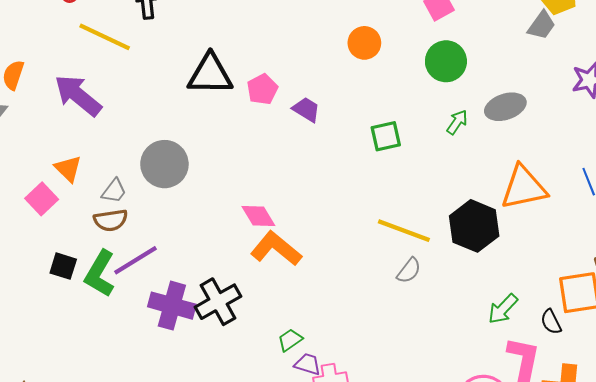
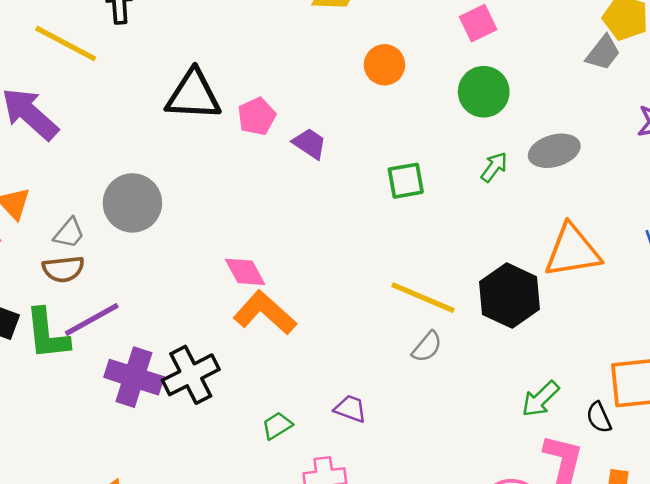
green L-shape: (100, 274) -> (47, 334), turned -39
purple trapezoid: (308, 364) -> (350, 409), moved

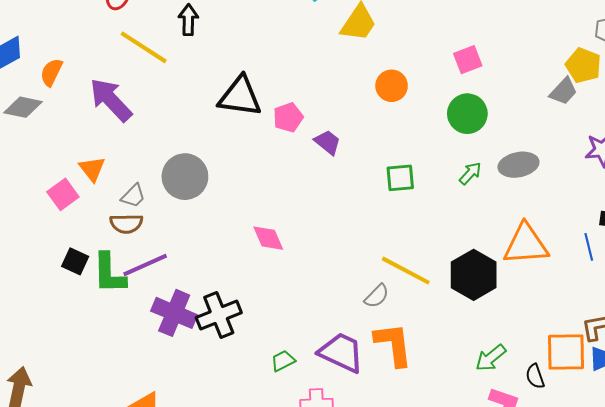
orange L-shape: (265, 313) -> (393, 344), moved, turned 36
gray semicircle: (427, 347) -> (377, 296), moved
purple trapezoid: (350, 409) -> (341, 352), size x1.8

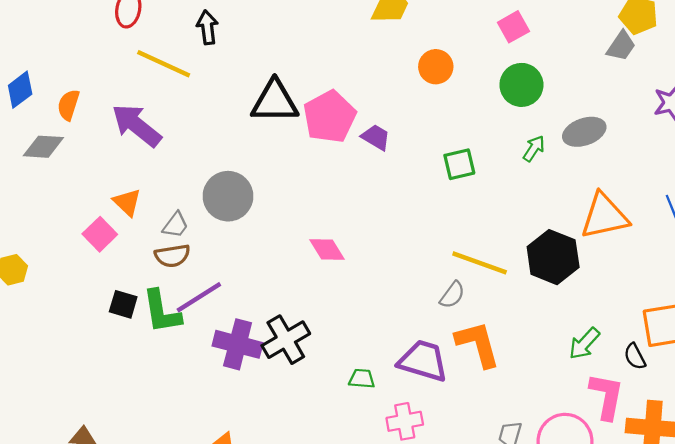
pink pentagon: (288, 117) -> (330, 117), size x1.6
green trapezoid: (283, 361) -> (362, 379), turned 40

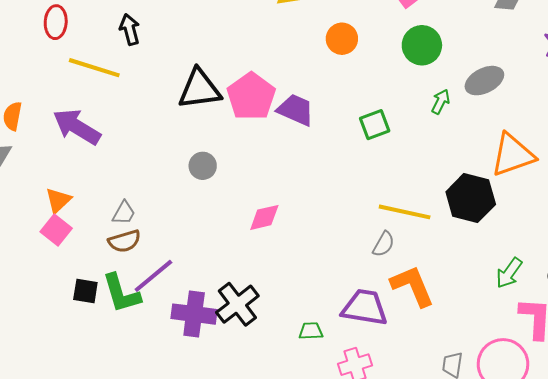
purple trapezoid: (376, 137) -> (296, 110), size x1.4
gray circle: (228, 196) -> (203, 166), moved, size x0.6
orange triangle: (127, 202) -> (58, 200), moved, turned 40
pink diamond: (327, 249) -> (264, 217), turned -64

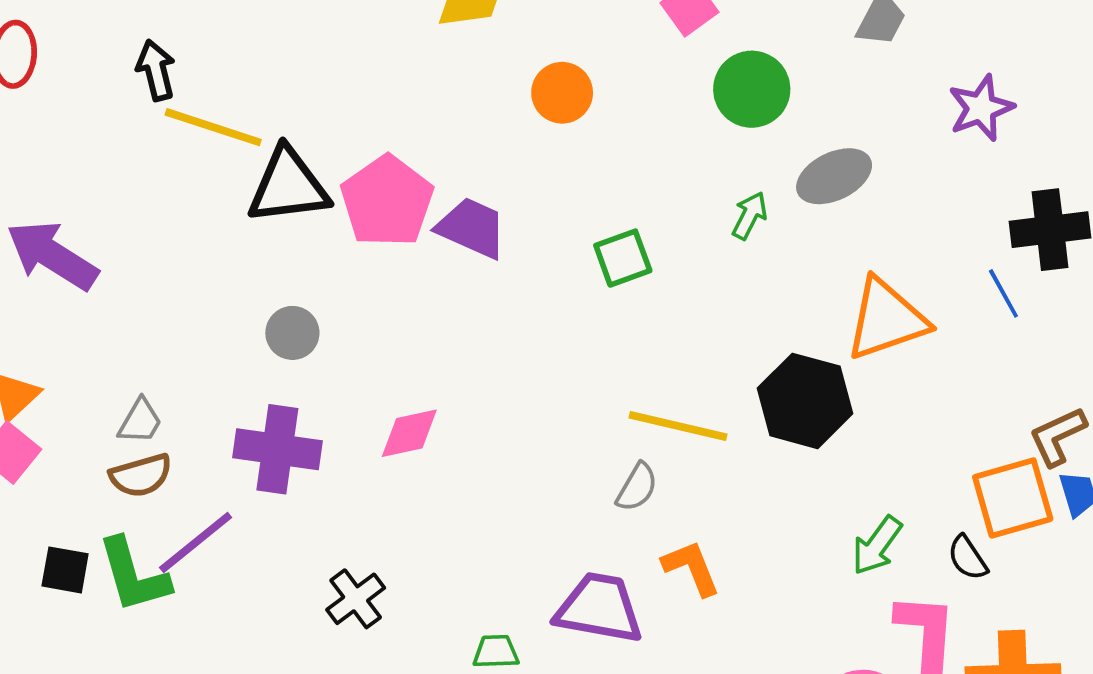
green circle: (422, 45) -> (752, 89), moved
yellow line: (94, 68) -> (213, 127), moved
orange L-shape: (412, 286) -> (691, 568), size x0.7
black cross: (237, 304) -> (356, 599), size x0.7
purple cross: (194, 314) -> (277, 449), moved

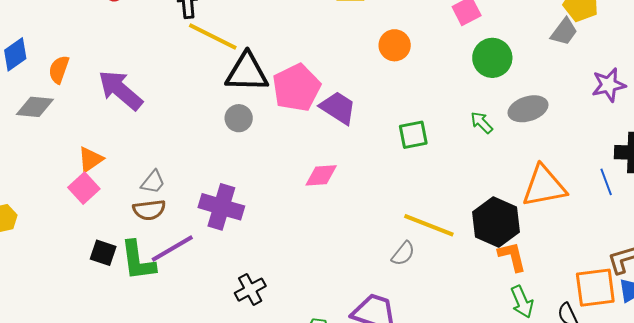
green arrow: (750, 216) -> (482, 123), turned -80
gray circle: (292, 333) -> (239, 118), moved
pink diamond: (409, 433) -> (321, 175), moved
green arrow: (877, 545) -> (522, 302), turned -68
orange L-shape: (691, 568) -> (512, 256), moved

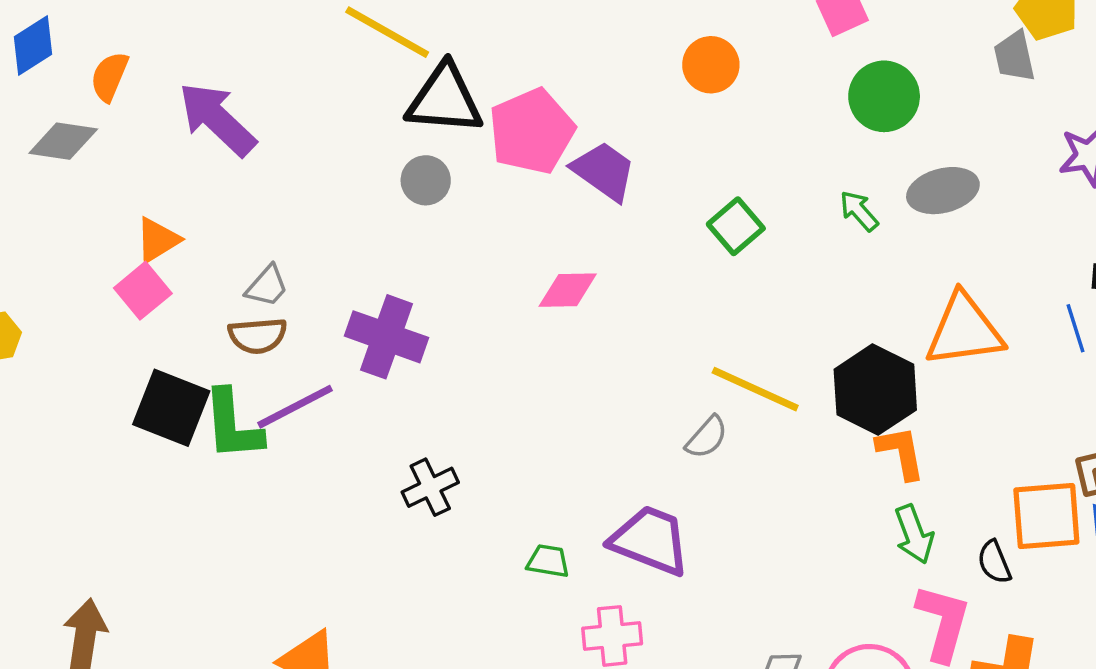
gray trapezoid: (564, 32) -> (1014, 56), turned 128
green square: (413, 135) -> (736, 226), turned -32
black square: (103, 253) -> (171, 408), size x1.6

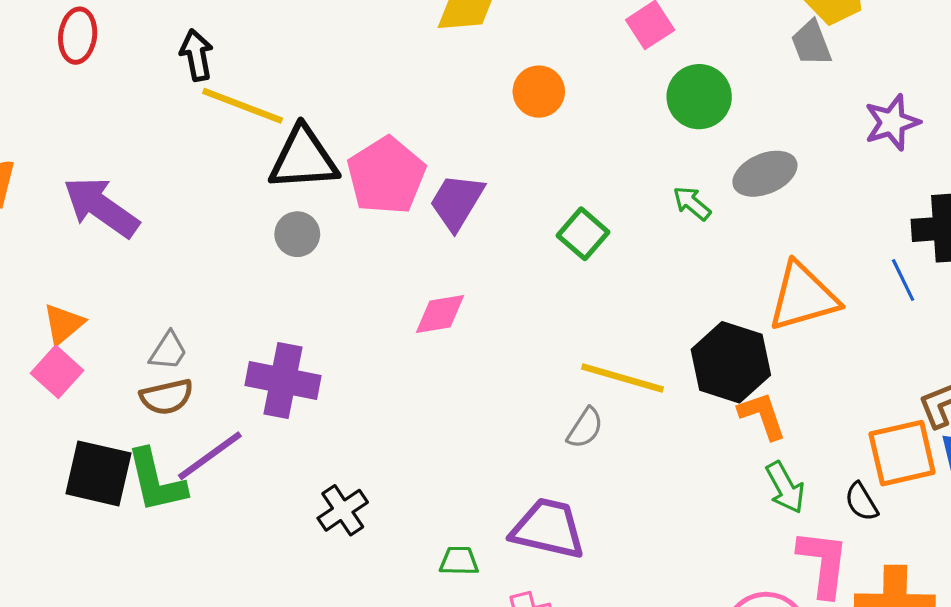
purple trapezoid: (604, 171) -> (457, 202), turned -86

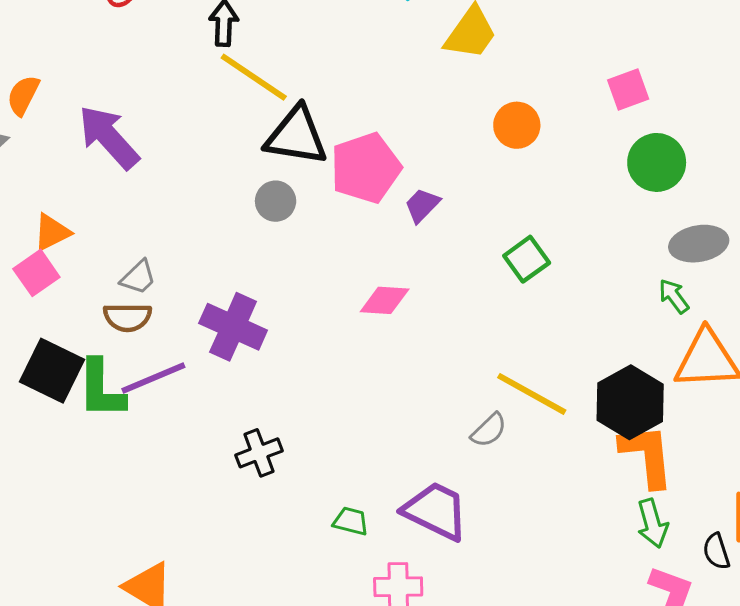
purple trapezoid: (457, 202) -> (422, 205), size x0.7
green arrow: (692, 203) -> (674, 296), moved
orange L-shape: (762, 416) -> (647, 456), size x1.4

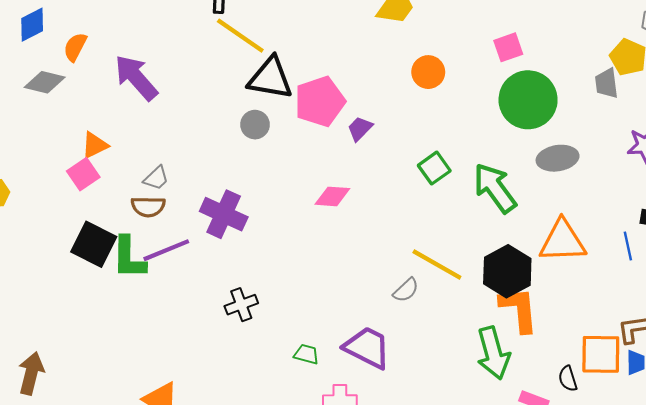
green circle: (657, 162) -> (528, 100), size x1.4
green arrow: (674, 296) -> (495, 188), moved, size x2.0
green arrow: (652, 523) -> (493, 353), moved, size x1.5

